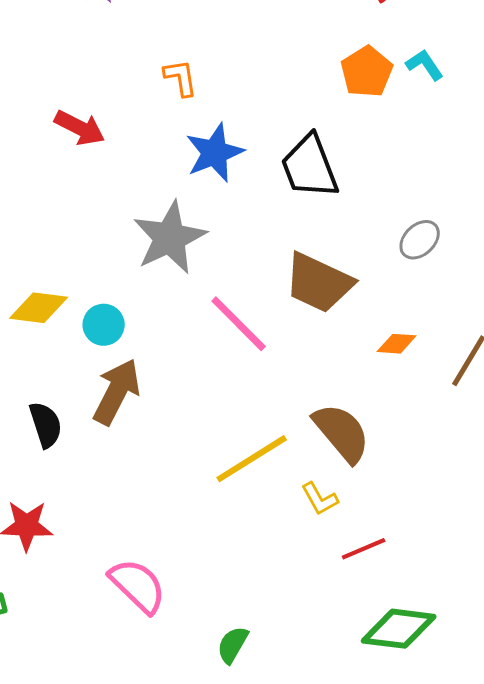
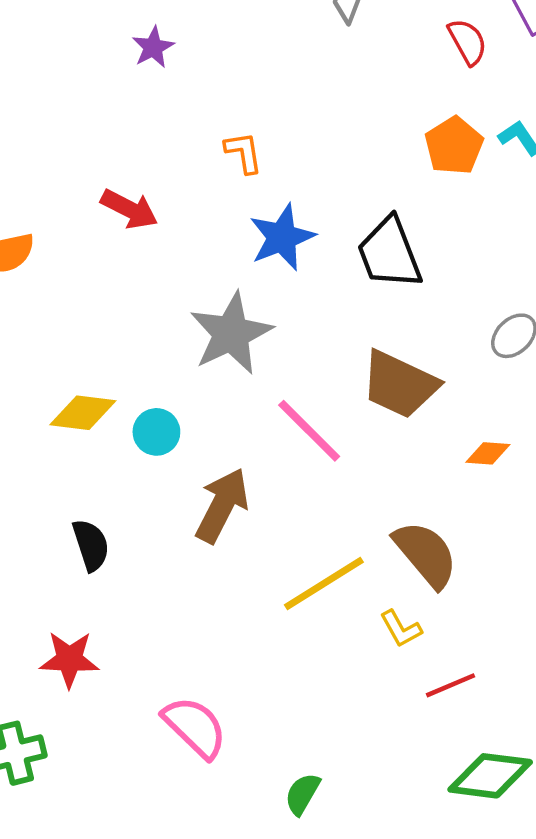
brown arrow: (117, 392) -> (222, 505), moved

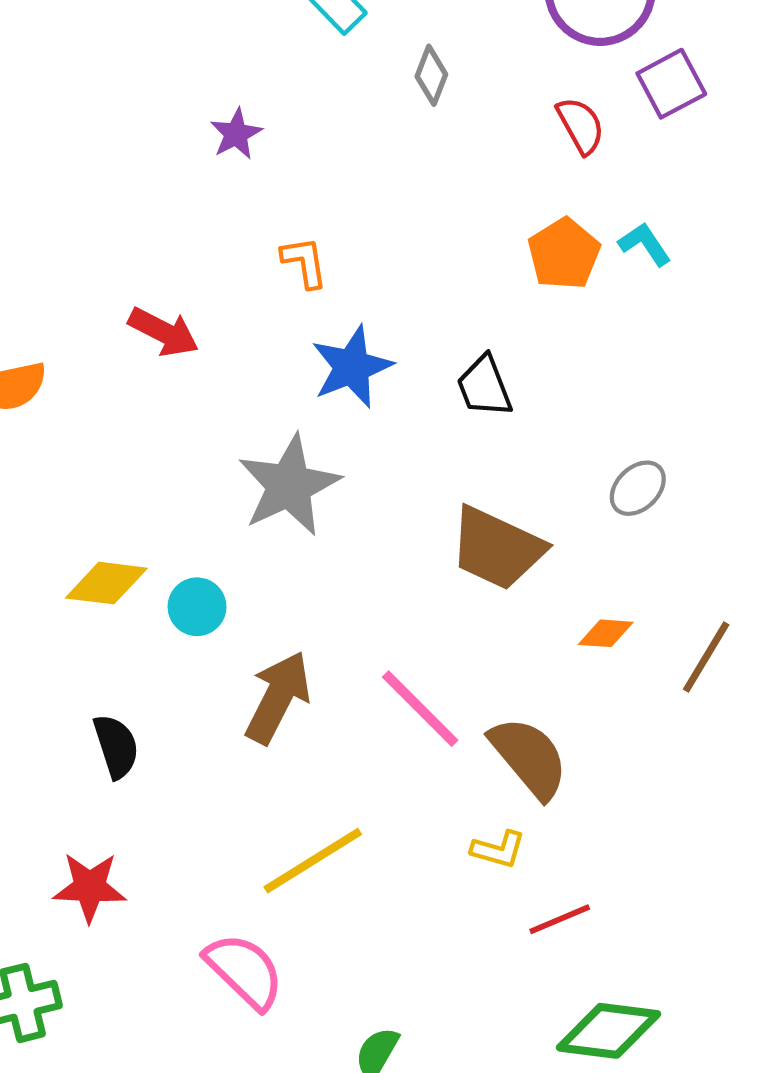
purple star: (153, 47) -> (236, 134), moved
black trapezoid: (389, 253) -> (484, 386), size x0.7
pink line: (309, 431) -> (420, 709), moved
yellow line: (324, 584) -> (313, 861), moved
yellow L-shape: (401, 629) -> (498, 849), turned -45

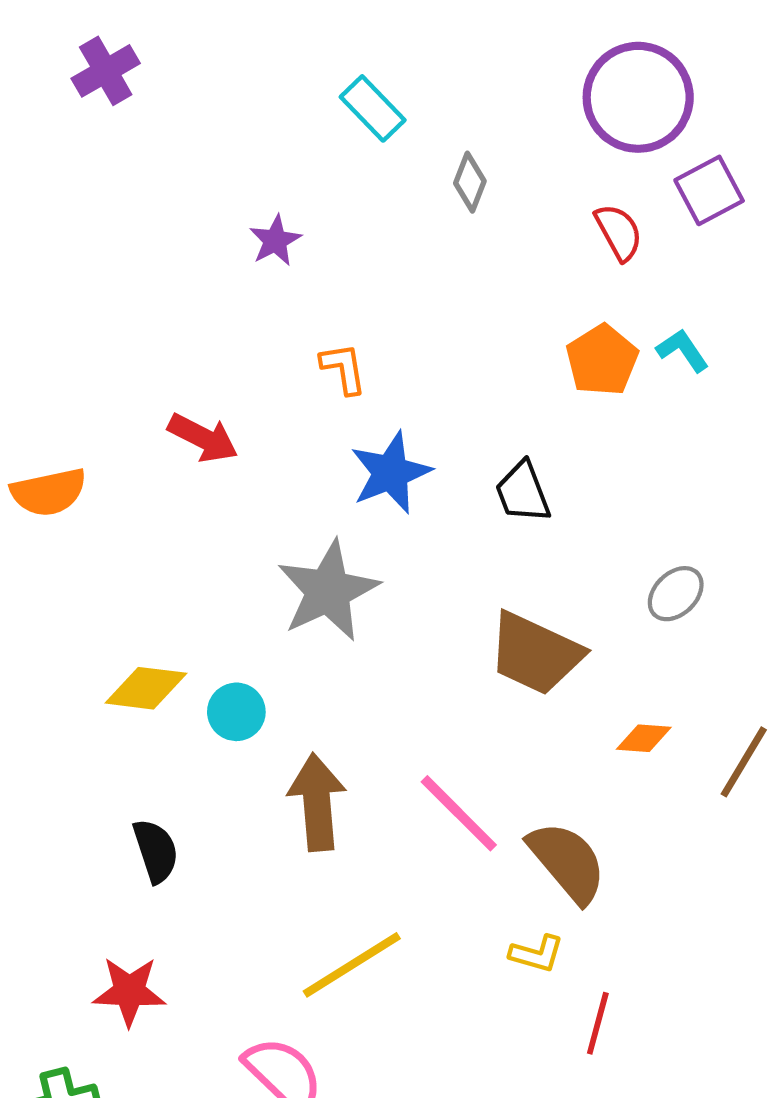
brown arrow: (278, 697) -> (317, 802), turned -32
red line: (560, 919) -> (598, 1023), turned -52

